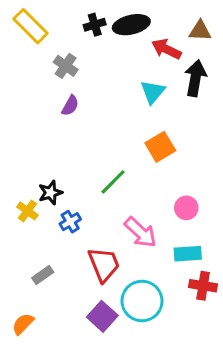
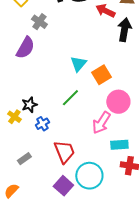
cyan triangle: (153, 92) -> (78, 64), moved
purple semicircle: (70, 106) -> (25, 48), moved, size x1.6
pink circle: (186, 208) -> (118, 102), moved, size x1.5
pink arrow: (140, 232) -> (101, 123), moved, turned 80

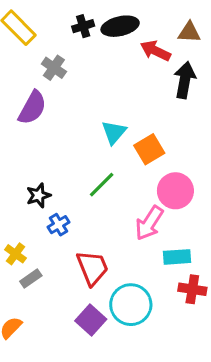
yellow cross: (14, 117) -> (15, 254), moved

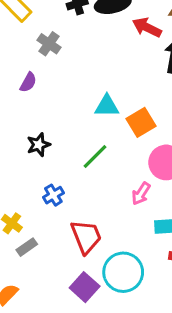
purple semicircle: (32, 108) -> (28, 82), size x0.6
cyan triangle: (114, 132) -> (107, 106), turned 50
black star: (39, 195) -> (39, 145), moved
pink arrow: (149, 223) -> (141, 194), size x0.7

